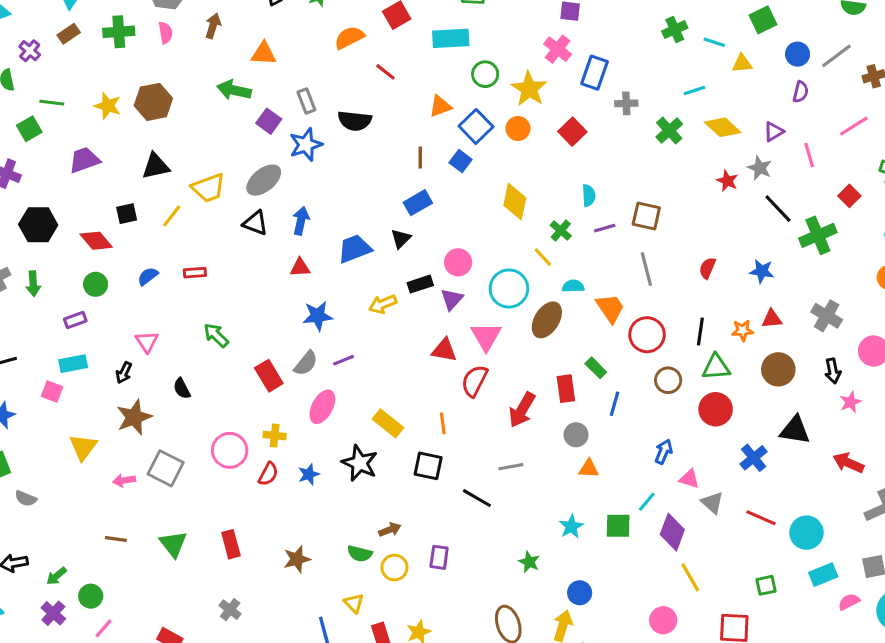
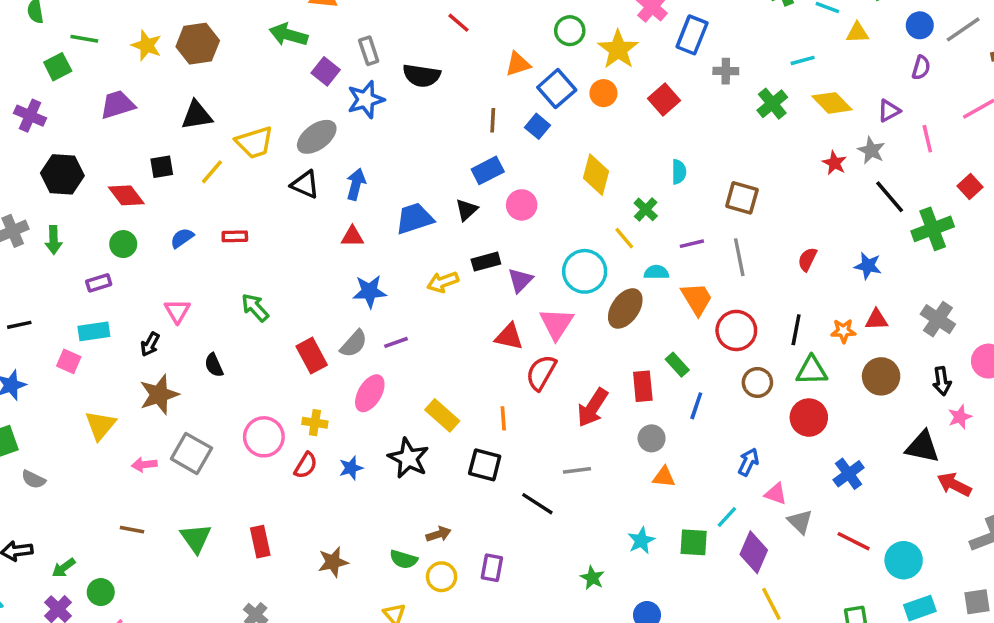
purple line: (605, 228) -> (692, 244), moved
pink circle: (458, 262) -> (522, 205), moved
black triangle: (795, 430) -> (922, 447), moved

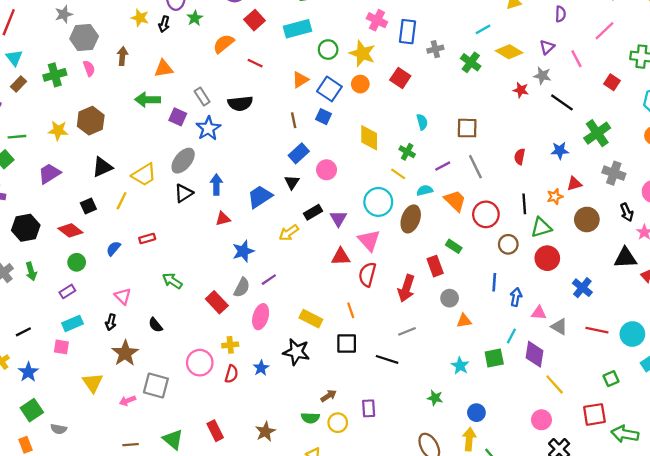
black triangle: (305, 184) -> (184, 193), turned -42
green cross: (933, 229) -> (597, 133), moved
blue line: (696, 406) -> (494, 282), moved

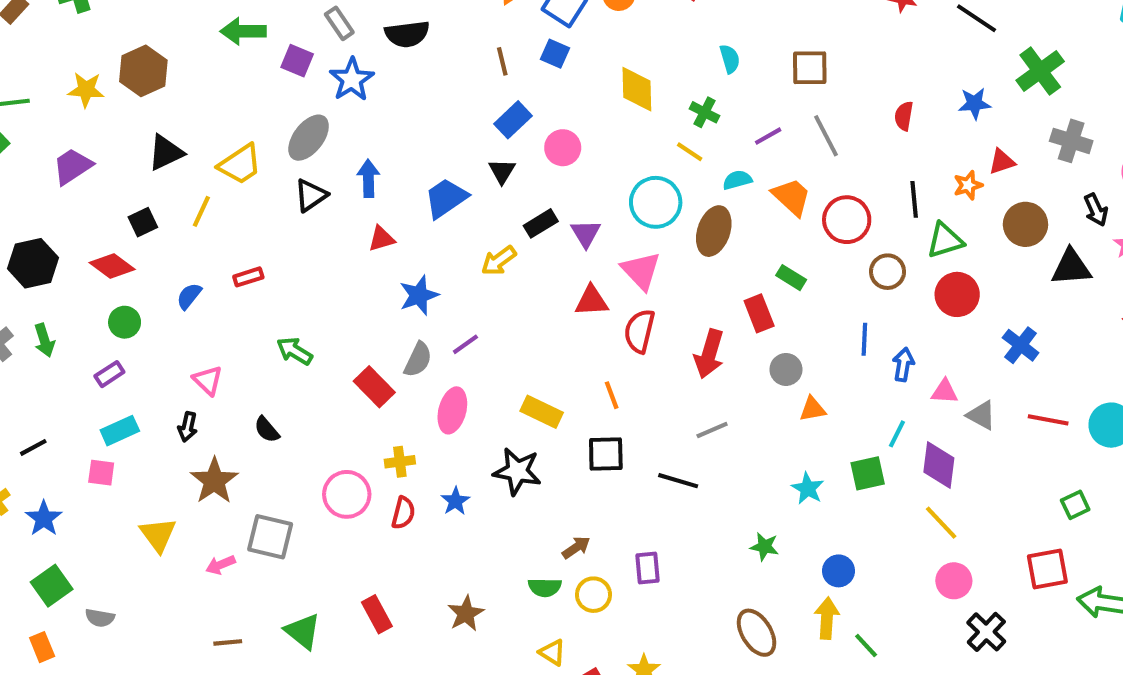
black triangle: (625, 258) -> (1071, 267), moved
yellow line: (555, 384) -> (941, 523), moved

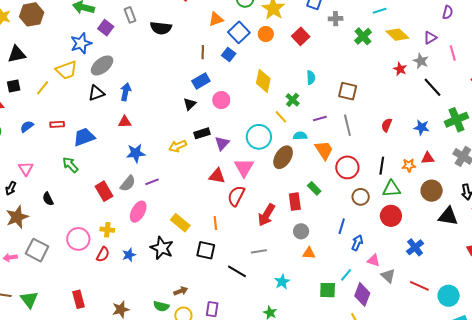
blue star: (352, 79) -> (81, 43), moved
black triangle: (166, 152) -> (17, 54), moved
blue trapezoid: (446, 198) -> (84, 137), moved
cyan star: (808, 488) -> (282, 282), moved
green triangle: (303, 631) -> (29, 300), moved

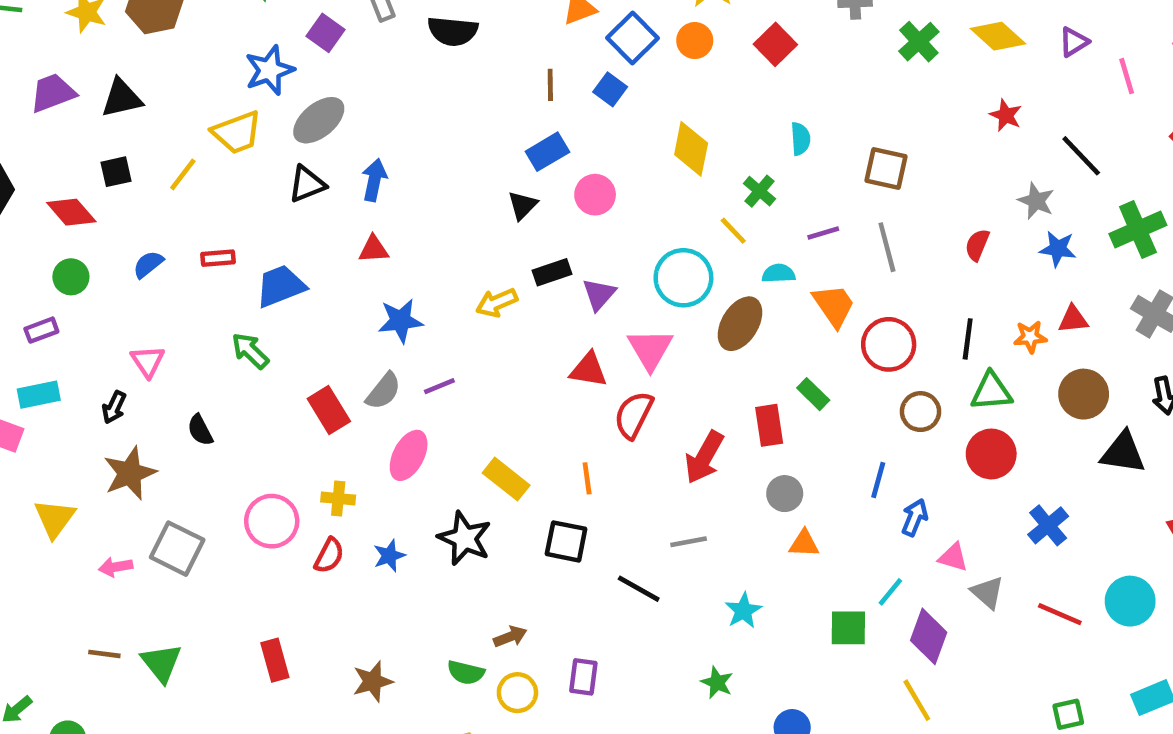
gray star: (421, 61) -> (1036, 201), moved
cyan circle: (449, 296) -> (1130, 601), moved

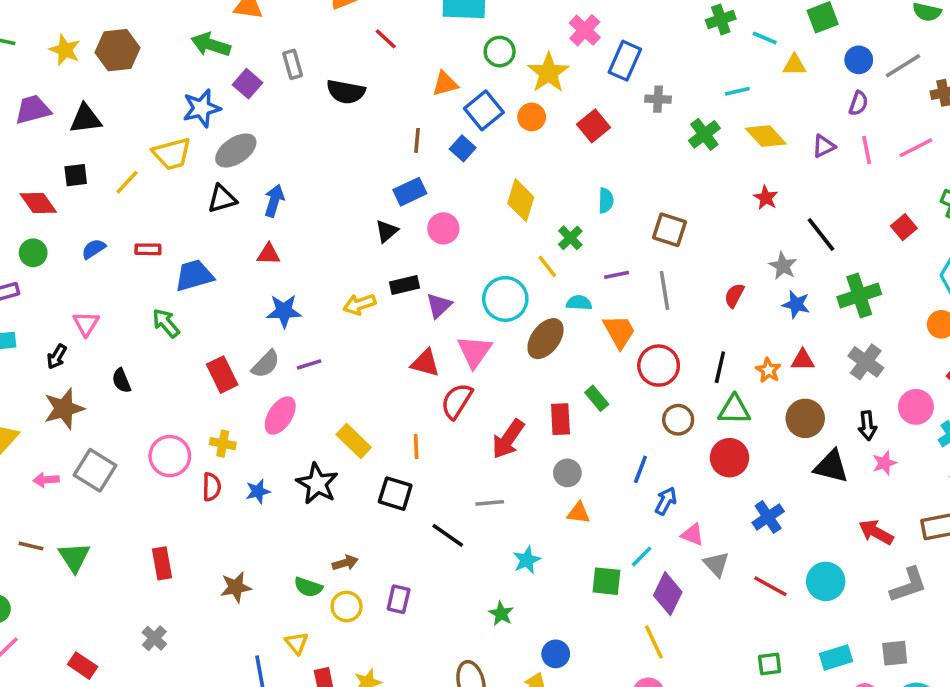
pink line: (1127, 76) -> (867, 150), moved
orange star: (1030, 337) -> (768, 370), turned 30
red semicircle: (329, 556) -> (212, 487), turned -32

